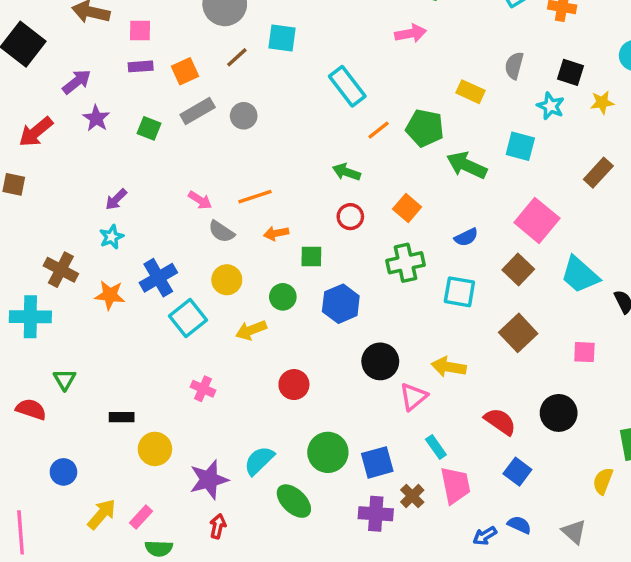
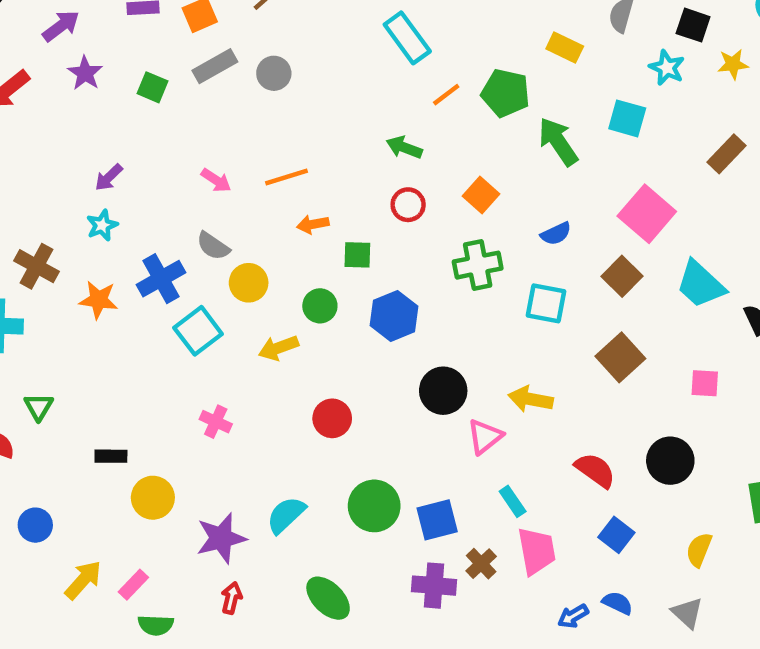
green arrow: (467, 165) -> (558, 142), turned 30
gray semicircle: (221, 232) -> (213, 246), moved
yellow semicircle: (603, 481) -> (699, 550), moved
green ellipse: (294, 501) -> (328, 598), moved

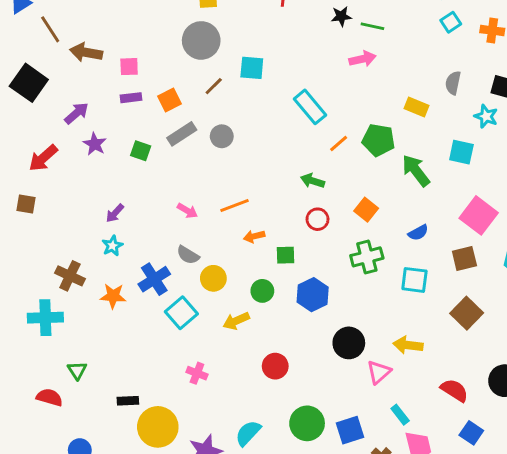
brown square: (622, 276) -> (464, 259), turned 35
yellow circle: (153, 498) -> (158, 427), size x1.4

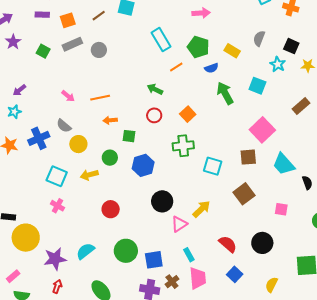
green pentagon: (378, 140) -> (198, 47), moved
blue semicircle: (418, 233) -> (211, 68), moved
cyan square: (181, 313) -> (57, 176), moved, turned -35
yellow arrow: (408, 345) -> (201, 209), turned 120

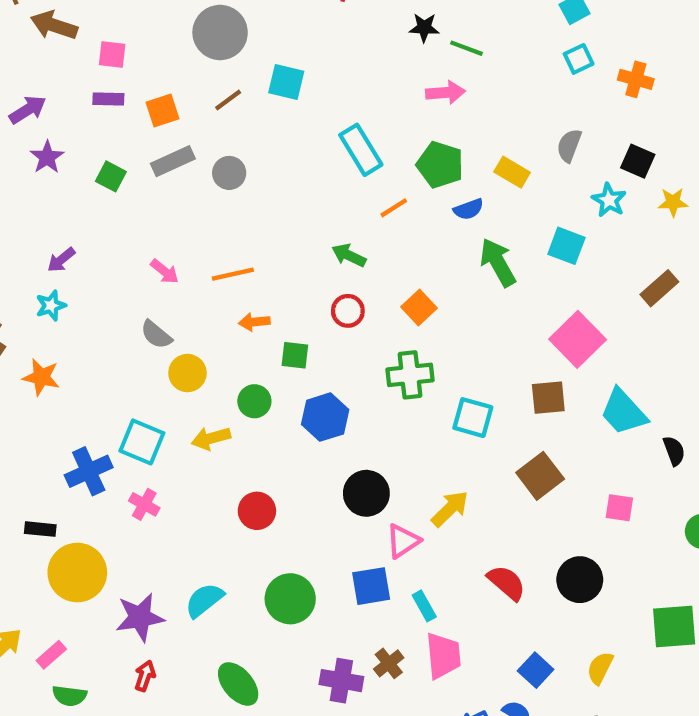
blue cross: (39, 138) -> (89, 471), moved
blue square: (154, 260) -> (371, 586), moved
blue square: (235, 274) -> (536, 670), moved

